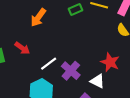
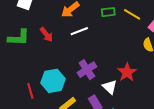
white line: (49, 64) -> (79, 31), moved

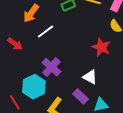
purple cross: (87, 70) -> (51, 67), moved
red star: (127, 72) -> (101, 47), moved

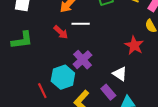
white line: (46, 32) -> (81, 24), turned 30
red arrow: (15, 44) -> (61, 32), moved

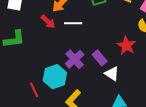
red arrow: (61, 32) -> (48, 22), moved
purple rectangle: (108, 92) -> (100, 58), moved

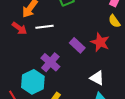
purple rectangle: (100, 58) -> (77, 45), moved
white triangle: (112, 74) -> (97, 78), moved

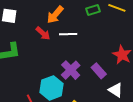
purple rectangle: (77, 45) -> (99, 71), moved

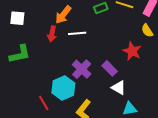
red arrow: (43, 33) -> (52, 34), turned 63
white triangle: (116, 90) -> (119, 88), moved

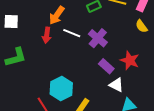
white line: (77, 33) -> (72, 33), turned 30
red star: (132, 51) -> (130, 60), moved
purple cross: (82, 69) -> (98, 38), moved

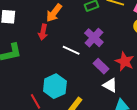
white line: (72, 33) -> (71, 50), moved

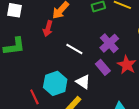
purple cross: (94, 38) -> (109, 43), moved
white triangle: (110, 85) -> (83, 82), moved

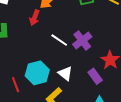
purple cross: (109, 43) -> (82, 40), moved
purple rectangle: (103, 67) -> (95, 76), moved

